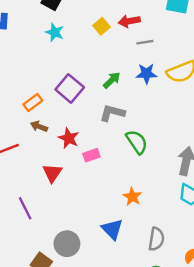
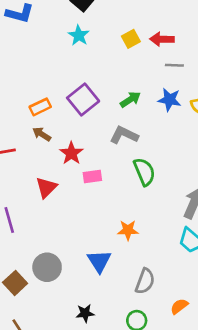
orange star: (132, 197) -> (128, 230), turned 30

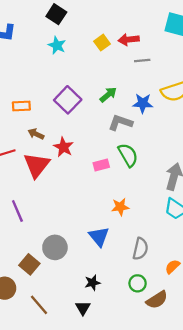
blue star: (169, 100) -> (143, 103), moved
orange rectangle: (40, 107) -> (21, 106), moved, turned 30
gray L-shape: (124, 135) -> (120, 123), moved
pink rectangle: (92, 176) -> (101, 165), moved
red triangle: (46, 187) -> (37, 165), moved, size x1.4

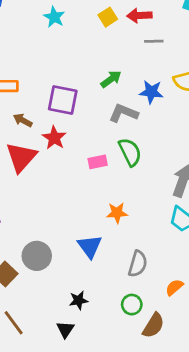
purple square: (68, 100) -> (63, 100), moved, turned -36
brown semicircle: (157, 300) -> (153, 325), turned -30

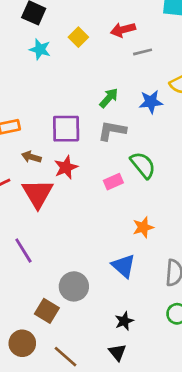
yellow square: (108, 17) -> (78, 37), moved
gray L-shape: (123, 113) -> (112, 131), moved
red star: (54, 138) -> (66, 167), turned 30

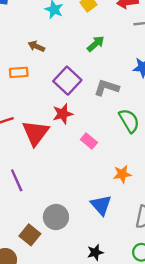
green arrow: (109, 98) -> (96, 44), moved
purple square: (66, 129) -> (67, 81), turned 36
brown arrow: (31, 157) -> (36, 46), moved
pink rectangle: (113, 182) -> (89, 141), moved, turned 56

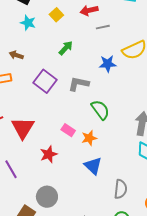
red star: (63, 114) -> (49, 154), moved
orange star: (122, 174) -> (89, 138), moved
blue triangle: (101, 205) -> (93, 166), moved

